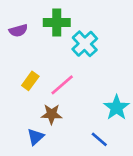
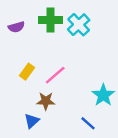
cyan cross: (85, 44) -> (79, 25), moved

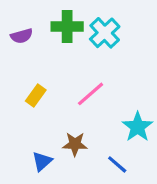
pink line: (55, 75) -> (91, 94), moved
brown star: (46, 101) -> (75, 144), moved

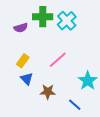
purple semicircle: (22, 36) -> (21, 28), moved
blue triangle: (42, 161) -> (27, 79), moved, turned -32

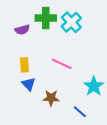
pink line: (58, 60) -> (62, 64), turned 66
yellow rectangle: (23, 61) -> (24, 65), turned -40

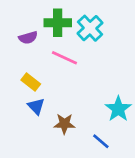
pink line: (62, 64) -> (64, 58), moved
yellow rectangle: (24, 65) -> (31, 82), turned -48

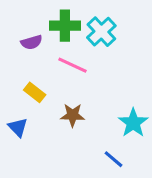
blue triangle: (36, 106) -> (18, 127), moved
brown star: (64, 124) -> (73, 115), moved

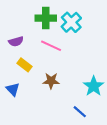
purple semicircle: (32, 42) -> (16, 41), moved

